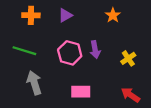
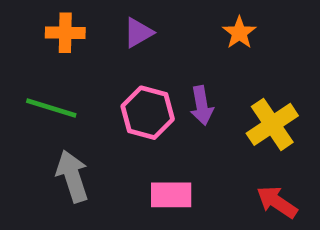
yellow cross: (128, 58) -> (272, 124), size x1.5

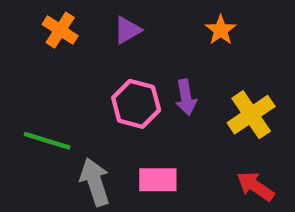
orange cross: (65, 33) -> (60, 30), turned 32
green line: (51, 108) -> (47, 141), moved
gray arrow: (72, 176) -> (95, 182), moved

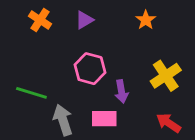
purple arrow: (186, 97) -> (121, 91), moved

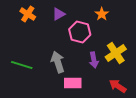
pink hexagon: (90, 69) -> (80, 32), moved
purple arrow: (121, 91) -> (94, 60), moved
gray arrow: (63, 120) -> (58, 62), moved

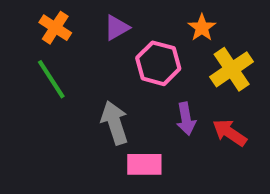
yellow cross: (116, 53) -> (232, 69), moved
green line: (22, 65) -> (51, 79), moved, turned 40
red arrow: (118, 86) -> (230, 133), moved

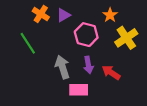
orange cross: (55, 28) -> (41, 14), moved
purple arrow: (186, 119) -> (88, 65), moved
red arrow: (230, 133) -> (111, 72), moved

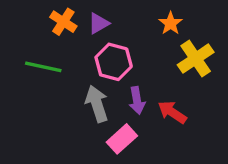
pink hexagon: (86, 35) -> (114, 62), moved
green line: (28, 43) -> (43, 67), turned -45
pink rectangle: (79, 90) -> (122, 139), turned -42

